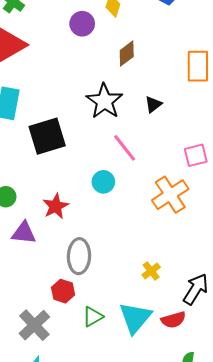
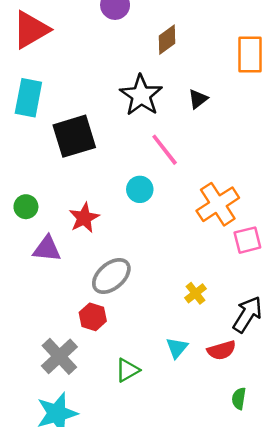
pink square: (196, 155) -> (247, 240), moved
gray ellipse: (79, 256) -> (111, 276), turned 48
green triangle: (93, 317) -> (127, 370), moved
cyan triangle: (135, 318) -> (177, 348), size x0.6

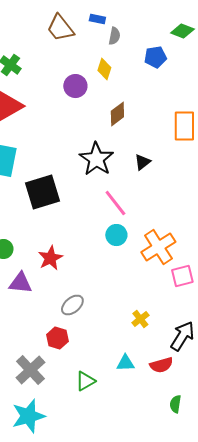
cyan circle: (140, 189) -> (116, 235), moved
gray ellipse: (111, 276) -> (72, 305), size x0.7
cyan triangle: (177, 348) -> (125, 363), turned 48

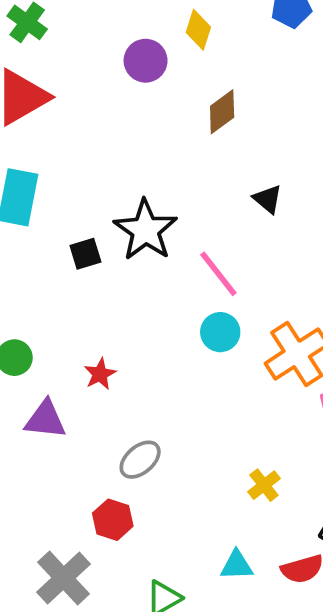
black star: (96, 159) -> (146, 230), moved
black triangle: (142, 162) -> (268, 199), turned -42
black square: (42, 192) -> (85, 254), size x0.5
red star: (50, 258) -> (100, 374), size x0.7

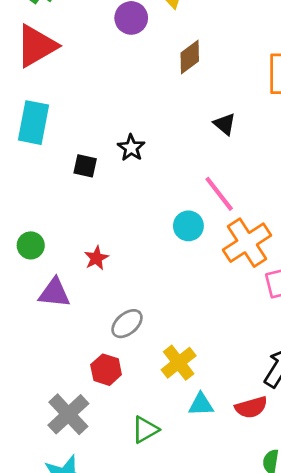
black star: (146, 230) -> (131, 148), size x0.6
black square: (85, 254) -> (85, 166), turned 30
pink line: (218, 274) -> (219, 194), moved
yellow cross: (264, 485) -> (179, 363), moved, size x1.4

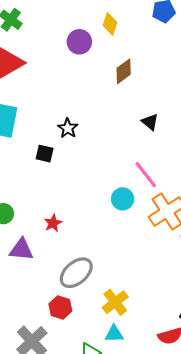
black star: (131, 148) -> (68, 128), moved
gray ellipse: (127, 324) -> (76, 273), size x1.4
cyan triangle: (201, 405) -> (114, 334), moved

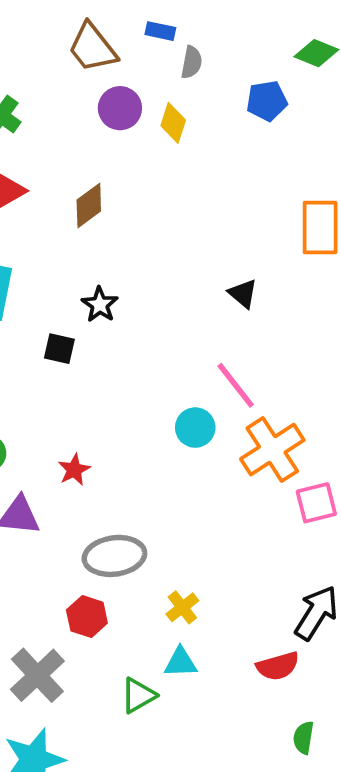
purple circle: (79, 42) -> (120, 108), moved
brown diamond: (124, 71) -> (89, 205), moved
gray ellipse: (76, 273) -> (114, 556), turned 32
yellow cross: (115, 302) -> (182, 607), size x0.7

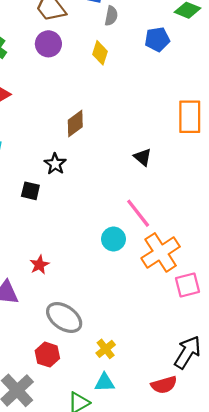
purple circle: (120, 108) -> (48, 44), moved
brown diamond: (89, 205) -> (75, 123), moved
gray ellipse: (114, 556) -> (64, 318), turned 42

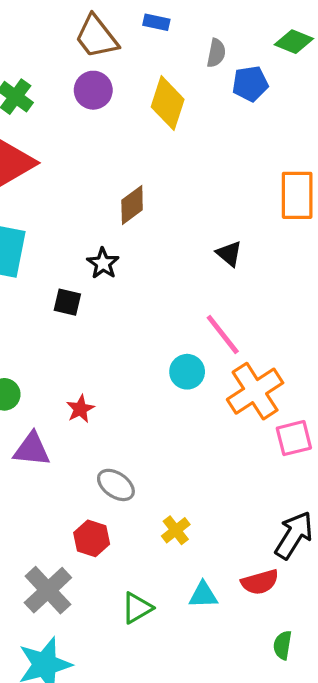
gray semicircle: (111, 16) -> (216, 53), moved
yellow diamond: (100, 53) -> (168, 103), size x1.5
gray ellipse: (64, 318) -> (116, 485), size x0.7
cyan triangle: (105, 383) -> (203, 595), moved

